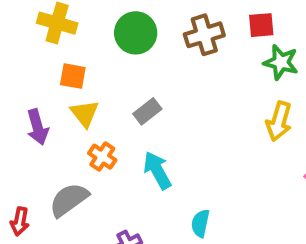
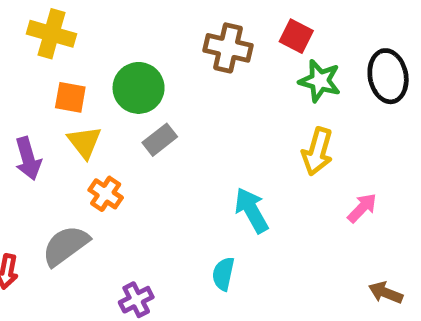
red square: (261, 25) -> (296, 36), turned 32
green circle: (136, 33) -> (139, 88), moved
brown cross: (204, 35) -> (228, 48), turned 30
cyan arrow: (157, 170) -> (252, 210), moved

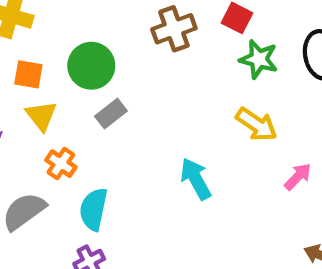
brown cross: (228, 48) -> (174, 29), turned -33
yellow arrow: (317, 151) -> (257, 124), turned -72
cyan semicircle: (223, 274) -> (94, 209), moved, size x1.4

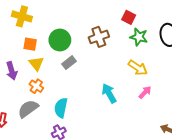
brown cross: (174, 29) -> (99, 37), moved
orange cross: (61, 164) -> (36, 86), moved
pink arrow: (298, 177) -> (145, 92), moved

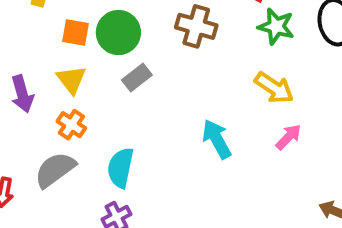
brown cross: (99, 37) -> (196, 26), turned 36
orange square: (30, 44) -> (75, 33), moved

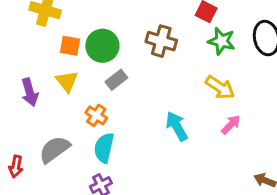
orange cross: (71, 125) -> (96, 115), moved

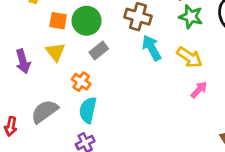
cyan arrow: (177, 126) -> (152, 48), moved

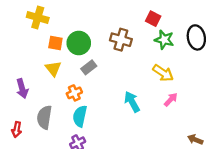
cyan arrow: (152, 48) -> (132, 102), moved
purple arrow: (23, 61) -> (22, 88), moved
orange cross: (81, 82) -> (74, 93), turned 32
gray semicircle: (45, 111) -> (44, 117), turned -45

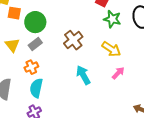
brown cross: (121, 40) -> (73, 40), moved, turned 36
orange square: (55, 43) -> (14, 13), moved
gray rectangle: (89, 67) -> (35, 44), moved

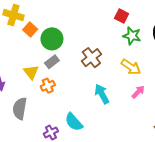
orange square: (14, 13) -> (30, 30), turned 32
yellow triangle: (12, 45) -> (31, 72), moved
cyan semicircle: (36, 88) -> (74, 122), moved, turned -54

